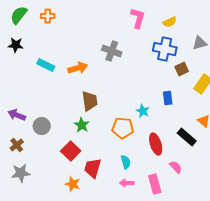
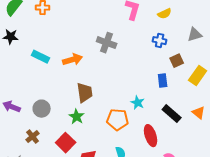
blue cross: (165, 49) -> (160, 41), size x0.6
blue rectangle: (168, 98) -> (163, 81), moved
gray circle: (42, 126) -> (42, 109), moved
black rectangle: (187, 137) -> (172, 114), moved
brown cross: (17, 145) -> (33, 137), moved

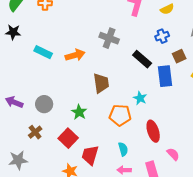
blue cross: (160, 41) -> (162, 36), turned -32
blue rectangle: (163, 81) -> (165, 76), size x1.5
brown trapezoid: (85, 93) -> (101, 83), moved
black rectangle: (172, 114) -> (142, 59), moved

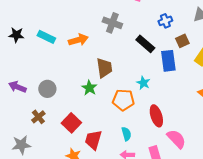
black star: (13, 32) -> (16, 35), moved
green star: (79, 112) -> (89, 88), moved
pink semicircle: (173, 154) -> (176, 139), size x1.5

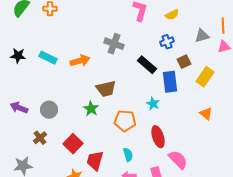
brown trapezoid: (104, 68) -> (106, 89), turned 85
cyan star: (143, 83) -> (153, 104), moved

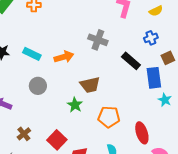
cyan star: (153, 104) -> (165, 100), moved
gray circle: (49, 110) -> (38, 86), moved

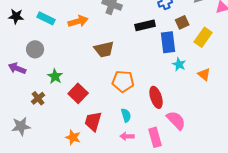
black rectangle: (131, 61) -> (145, 25), turned -54
gray circle: (38, 86) -> (35, 49), moved
green star: (75, 105) -> (55, 76), moved
red square: (57, 140) -> (78, 93), moved

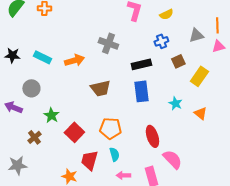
blue rectangle: (168, 42) -> (141, 91), moved
orange pentagon: (123, 81) -> (110, 128), moved
cyan semicircle: (126, 115) -> (114, 154), moved

